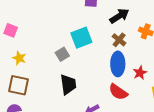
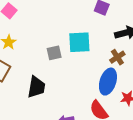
black trapezoid: (68, 84) -> (36, 87), moved

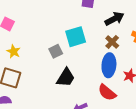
black trapezoid: (36, 87) -> (66, 78), moved, turned 35

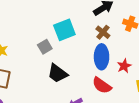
black trapezoid: (66, 78) -> (58, 73), turned 100

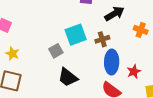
brown cross: (103, 32) -> (102, 39), moved, turned 32

